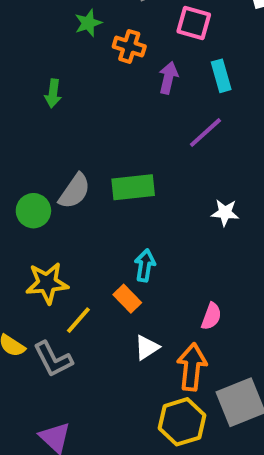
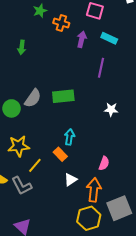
cyan rectangle: (221, 76) -> (109, 38), turned -49
purple line: (205, 132) -> (101, 68), turned -36

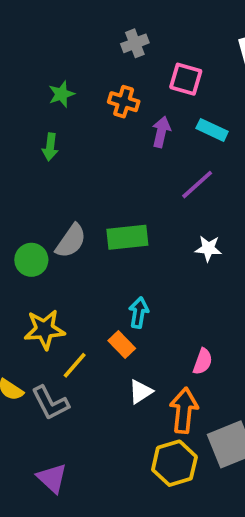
green star: (40, 11) -> (61, 94), moved
purple line: (101, 68) -> (197, 185), turned 36
white star: (111, 109) -> (208, 249), moved

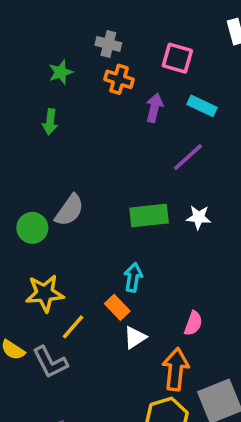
gray cross: (135, 43) -> (108, 44), moved, turned 35
green rectangle: (127, 237) -> (149, 215), moved
white triangle: (141, 392) -> (135, 337), moved

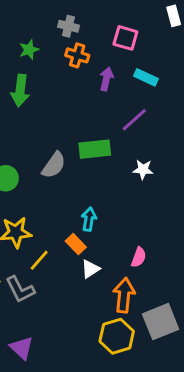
green arrow: (50, 122) -> (20, 91), size x1.5
gray semicircle: (69, 210) -> (54, 165), moved
green rectangle: (149, 215) -> (95, 149), moved

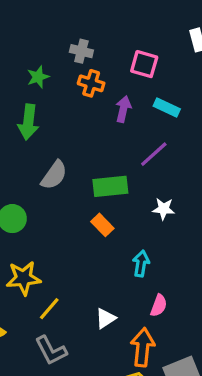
gray semicircle: (54, 165) -> (54, 175), moved
cyan arrow: (89, 219) -> (141, 264), moved
orange rectangle: (76, 244) -> (102, 225), moved
gray L-shape: (20, 289) -> (51, 350), moved

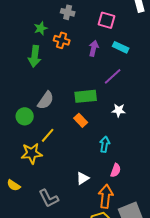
orange cross: (91, 83) -> (62, 40), moved
gray semicircle: (54, 175) -> (46, 100), moved
yellow line: (49, 309) -> (48, 135), moved

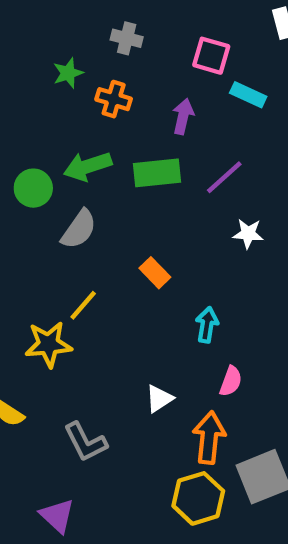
cyan rectangle: (121, 47) -> (248, 95), moved
green arrow: (35, 56) -> (88, 166), moved, turned 65
green rectangle: (86, 96) -> (157, 173), moved
white star: (119, 110) -> (248, 234), moved
green circle: (25, 116) -> (33, 188), moved

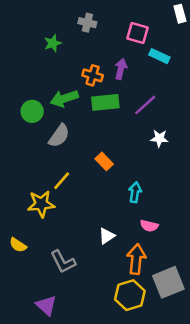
orange cross: (114, 99) -> (93, 75), moved
pink semicircle: (231, 381) -> (149, 226), turned 84

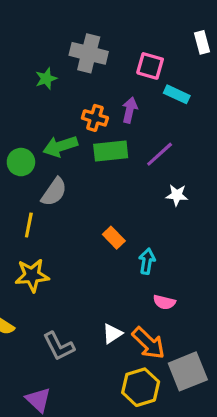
gray cross: (87, 23) -> (89, 53), size x1.6
orange rectangle: (104, 161) -> (114, 238), moved
yellow line: (62, 181) -> (29, 225), moved, turned -30
white triangle: (107, 236) -> (112, 334), moved
orange arrow: (136, 259) -> (148, 343), turned 128

